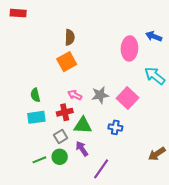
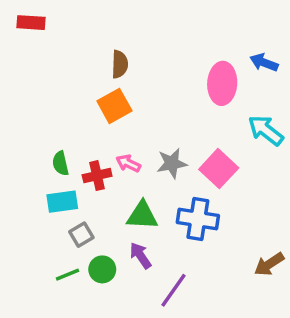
red cross: (65, 112) -> (97, 176), moved
blue cross: (115, 127) -> (198, 219), size x1.6
gray square: (61, 137) -> (81, 235), moved

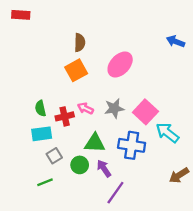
pink ellipse: (222, 83) -> (120, 65), moved, turned 40
cyan arrow: (266, 130) -> (167, 133), moved
purple arrow: (140, 255) -> (104, 168), moved
green circle: (102, 269) -> (80, 165), moved

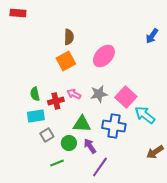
blue arrow: (175, 41) -> (152, 36), turned -77
green line: (45, 182) -> (57, 163), moved

